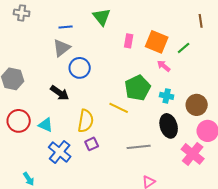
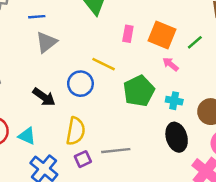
blue line: (66, 27) -> (37, 17), moved
blue circle: (80, 68) -> (80, 84), moved
yellow line: (119, 108) -> (104, 64), moved
gray line: (139, 147) -> (116, 151), moved

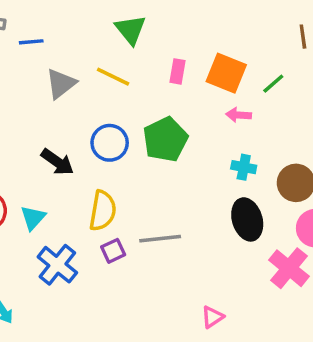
blue line: (37, 17) -> (31, 42), moved
yellow line: (104, 64) -> (113, 77), moved
pink arrow: (171, 64) -> (238, 115), turned -35
green pentagon: (139, 91) -> (165, 139), moved
cyan triangle: (27, 136) -> (33, 218), turned 48

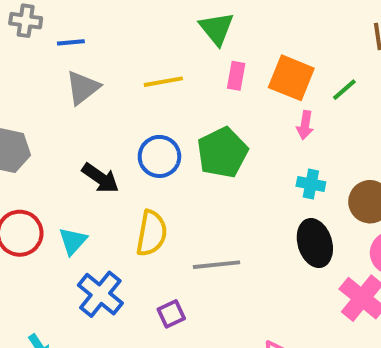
green triangle: (131, 30) -> (216, 29), moved
yellow line: (113, 77) -> (163, 82), turned -36
gray triangle: (61, 84) -> (83, 88), moved
pink arrow: (238, 115) -> (305, 125), turned -85
purple square: (113, 251) -> (171, 314), moved

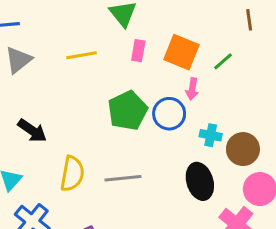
blue circle: (159, 156) -> (169, 114), moved
cyan cross: (311, 184) -> (211, 135), moved
gray line: (216, 265) -> (123, 178), moved

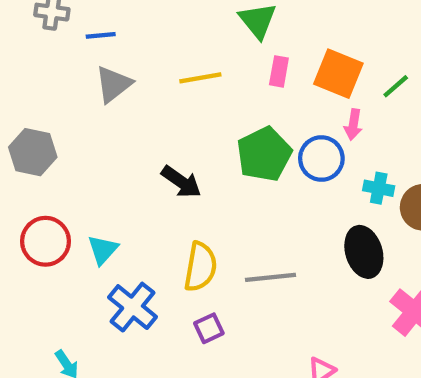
black arrow: (32, 131) -> (181, 182), moved
yellow semicircle: (72, 174) -> (200, 267), moved
gray line: (123, 178) -> (270, 277), moved

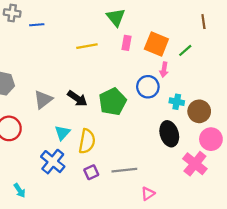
gray triangle: (113, 84) -> (43, 100), moved
green pentagon: (264, 154) -> (113, 102), moved
cyan triangle: (103, 250) -> (62, 133), moved
gray line: (270, 277) -> (124, 170), moved

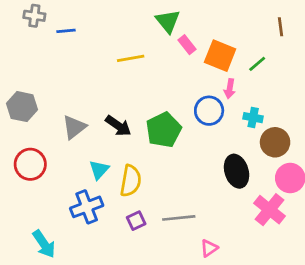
pink rectangle: (127, 43) -> (187, 45), moved, turned -48
cyan cross: (177, 102) -> (253, 118), moved
blue cross: (53, 162) -> (87, 207), turned 30
cyan arrow: (20, 190) -> (44, 244), size x1.5

